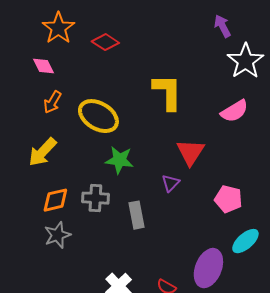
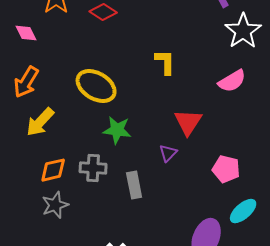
pink diamond: (43, 66) -> (26, 33), moved
yellow L-shape: (167, 92) -> (165, 62), size x0.7
orange arrow: (52, 102) -> (26, 82), moved, size x1.4

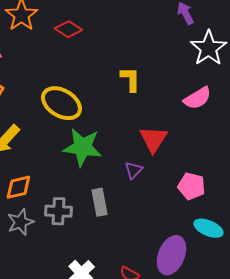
green star: (117, 130) -> (82, 147), size x1.4
gray cross: (93, 168) -> (58, 211), moved
cyan ellipse: (243, 211) -> (208, 228), turned 64

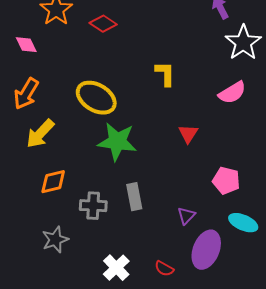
red triangle: (153, 139) -> (188, 134), size x0.7
purple triangle: (133, 170) -> (186, 216), moved
gray star: (20, 222) -> (55, 240), moved

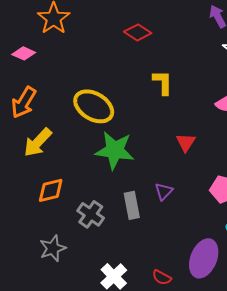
red diamond: (103, 24) -> (138, 32), moved
pink diamond: (26, 45) -> (24, 53), turned -40
gray cross: (93, 206) -> (91, 214), turned 32
purple triangle: (186, 216) -> (164, 191), moved

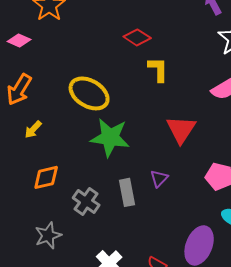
red diamond: (138, 32) -> (137, 37), moved
yellow arrow: (38, 142) -> (33, 129), size x0.6
red triangle: (186, 142) -> (181, 129), size x1.5

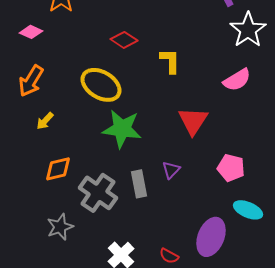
red diamond: (137, 37) -> (124, 40), moved
gray cross: (86, 201) -> (98, 193), size x1.4

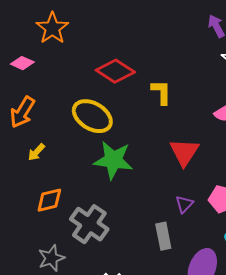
red diamond: (124, 40) -> (115, 71), size x1.4
purple triangle: (171, 170) -> (184, 204), moved
gray rectangle: (139, 184) -> (163, 236), moved

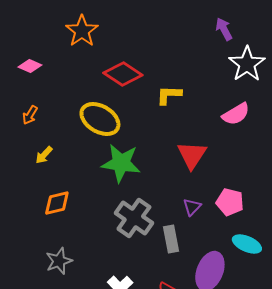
orange star: (52, 28) -> (82, 31), moved
yellow L-shape: (161, 92) -> (169, 95), turned -88
orange arrow: (22, 112) -> (30, 115), size x0.6
gray cross: (89, 224) -> (134, 218), moved

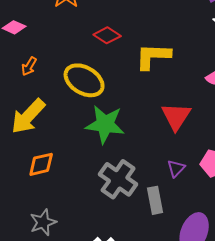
red diamond: (123, 74) -> (107, 35), size x0.7
yellow L-shape: (169, 95) -> (153, 56), size x1.4
orange arrow: (30, 115) -> (29, 66), moved
yellow arrow: (44, 155) -> (28, 116), size x2.0

